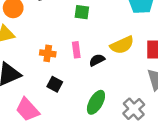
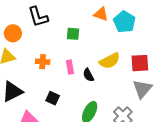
orange cross: (48, 53) -> (43, 62), moved
black semicircle: (97, 60) -> (88, 75), turned -88

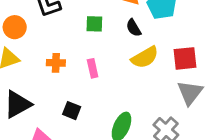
black semicircle: (88, 75) -> (134, 28), moved

